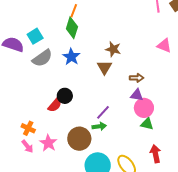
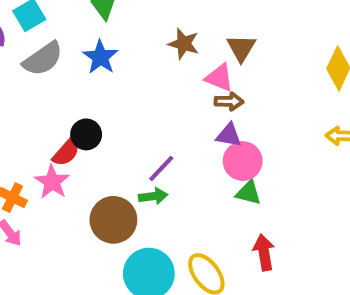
pink triangle: (164, 46) -> (219, 78), moved
brown triangle: (104, 67) -> (241, 48), moved
pink star: (48, 143) -> (52, 182), moved

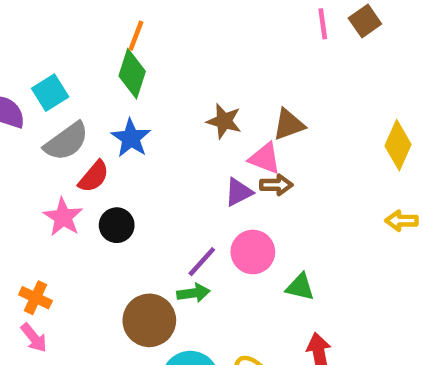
brown triangle: (241, 48) -> (289, 125), turned 40
purple triangle: (229, 135) -> (239, 192), moved, turned -36
red semicircle: (66, 152) -> (94, 177), moved
pink circle: (243, 161) -> (253, 252), moved
pink star: (52, 182) -> (63, 217), moved

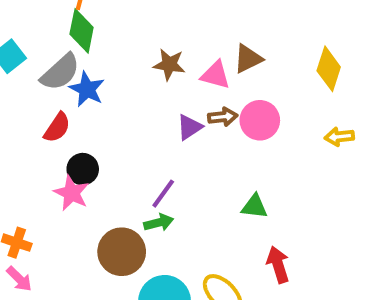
brown triangle: (289, 125) -> (248, 59), moved
gray semicircle: (66, 141) -> (60, 72), moved
pink triangle: (265, 158) -> (215, 75), moved
pink star: (63, 217) -> (71, 193), moved
pink circle: (253, 252) -> (260, 120), moved

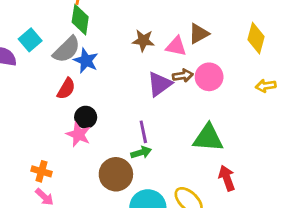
purple triangle: (189, 127) -> (160, 84), size x1.4
purple line: (163, 194) -> (143, 132), turned -45
green triangle: (254, 206) -> (208, 138), size x1.6

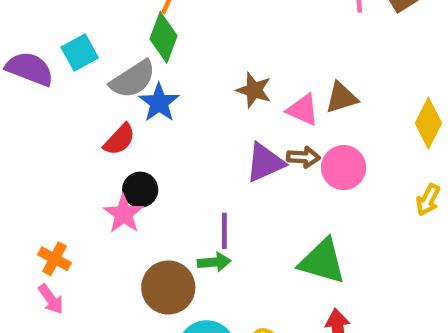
yellow arrow: (266, 86) -> (428, 200), turned -66

